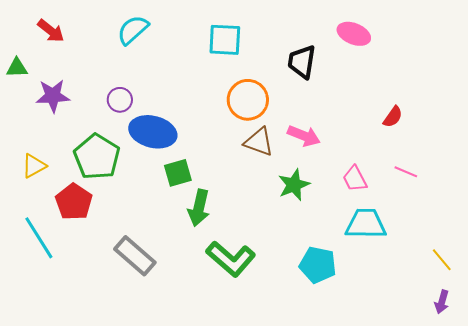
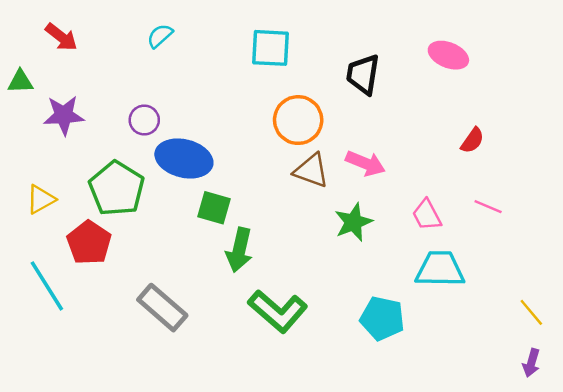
cyan semicircle: (133, 30) -> (160, 36), size x0.7
pink ellipse: (354, 34) -> (448, 55), moved
green square: (178, 173) -> (214, 208), turned 32

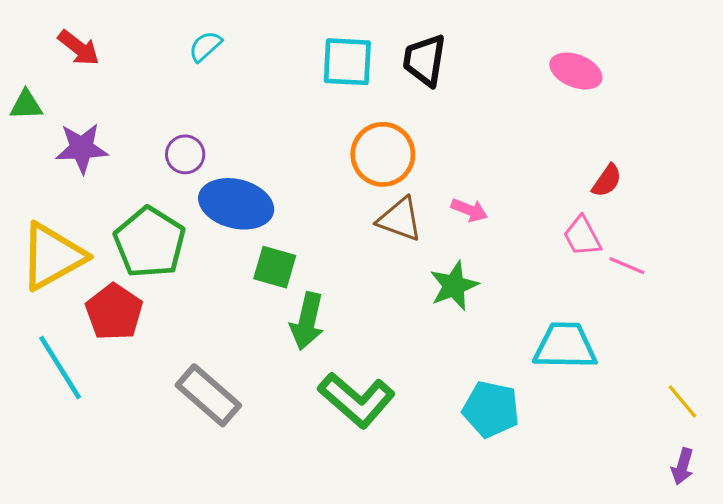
black trapezoid: (363, 74) -> (425, 60), moved
pink arrow: (365, 163) -> (469, 210), size x0.7
yellow triangle: (41, 199) -> (52, 256), size x1.8
pink trapezoid: (427, 215) -> (582, 236), moved

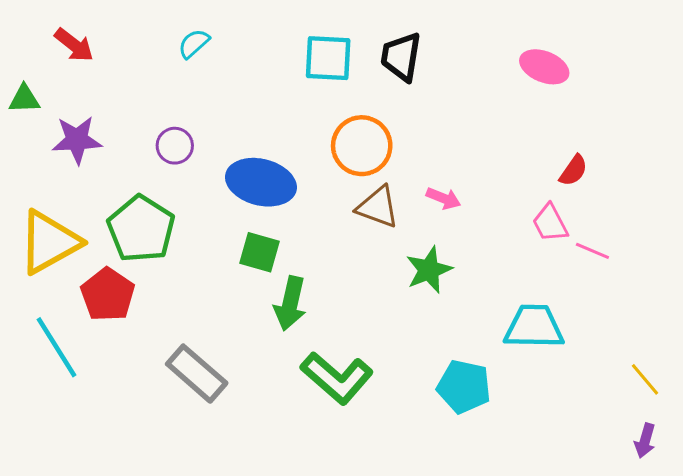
blue ellipse: (236, 204) -> (261, 182), moved

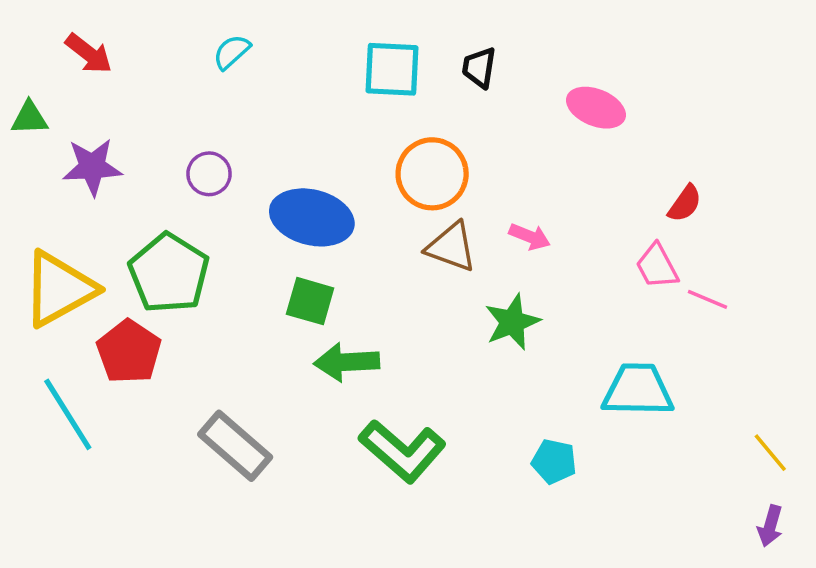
black trapezoid: (401, 57) -> (479, 68), size x0.7
pink ellipse: (544, 67) -> (596, 108), moved
green arrow: (290, 303) -> (347, 362), turned 74
cyan pentagon: (464, 387) -> (554, 461), size x0.7

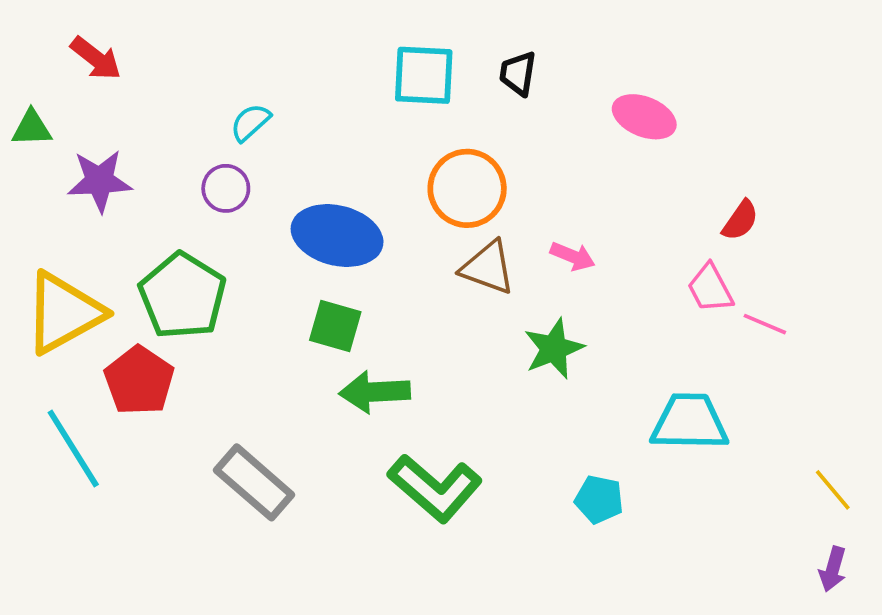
cyan semicircle: (232, 52) -> (250, 122), moved

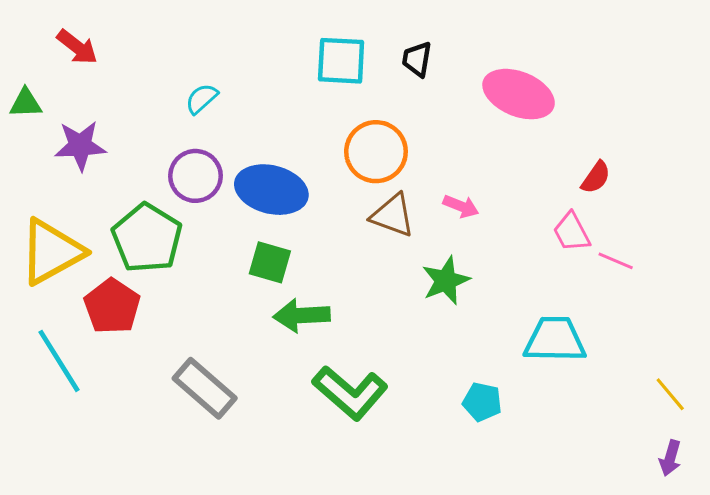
pink ellipse: (644, 117) -> (519, 94), size x1.4
purple circle: (226, 188) -> (195, 176), moved, size x1.4

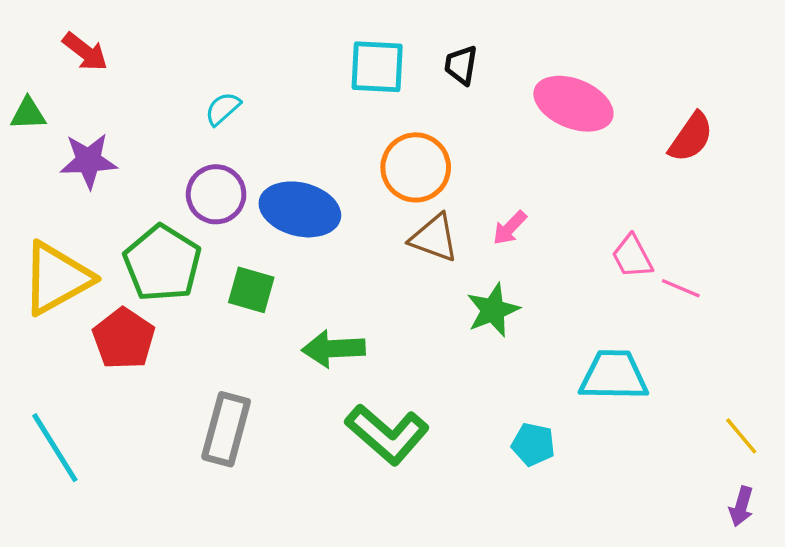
red semicircle: (596, 177) -> (691, 137), moved, size x1.4
pink arrow: (461, 206) -> (510, 228), turned 112
green square: (270, 262) -> (251, 290), moved
cyan line: (59, 361) -> (55, 448), moved
gray rectangle: (205, 388) -> (226, 429), turned 64

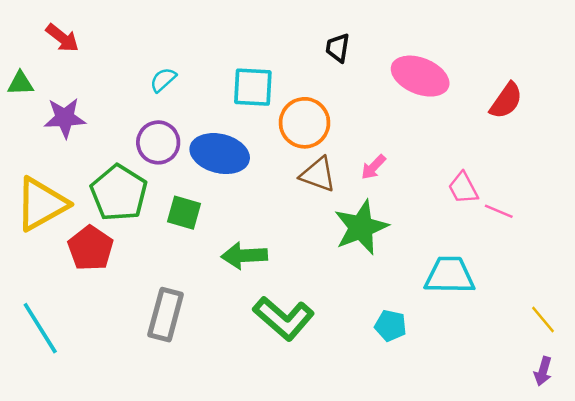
cyan square: (377, 67) -> (253, 87), moved
green star: (493, 310) -> (361, 227), size x1.4

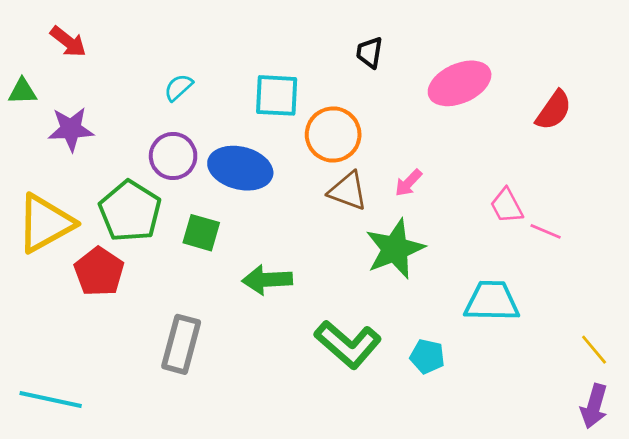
pink ellipse: (420, 76) -> (460, 83), turned -46
green L-shape: (284, 318) -> (348, 344), moved
cyan line: (40, 328) -> (51, 399), moved, turned -46
purple arrow: (543, 371) -> (594, 406), size x1.4

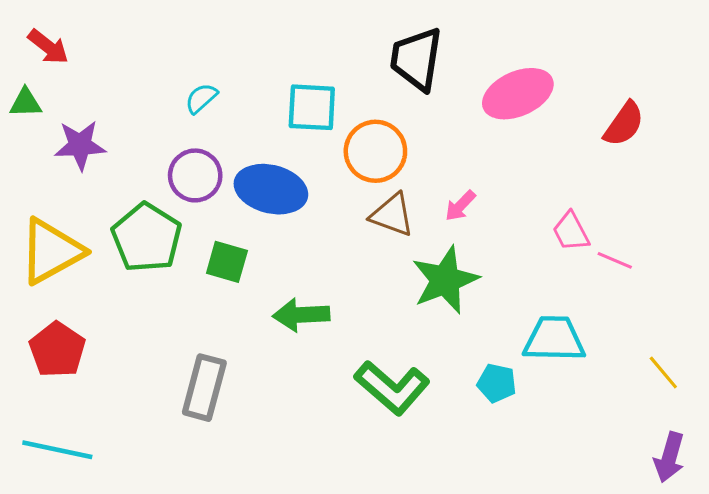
red arrow: (68, 42) -> (48, 47), moved
black trapezoid: (369, 52) -> (416, 59), size x1.8
red pentagon: (99, 272) -> (57, 350), moved
yellow line: (594, 350) -> (663, 372), moved
cyan pentagon: (427, 356) -> (497, 383), moved

